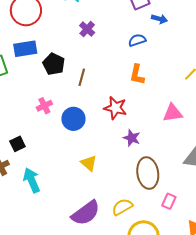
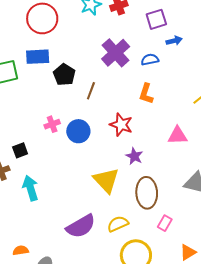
blue arrow: (159, 19) -> (174, 41), turned -35
purple cross: (87, 29) -> (116, 53), moved, size x1.8
pink cross: (44, 106) -> (52, 124), moved
yellow triangle: (89, 163) -> (106, 180), moved, size x1.6

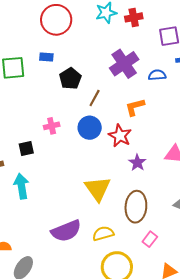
blue rectangle: (38, 57) -> (46, 57), size x0.6
orange L-shape: (146, 94) -> (135, 107), moved, turned 50
blue circle: (78, 131) -> (90, 128), moved
black square: (20, 150) -> (26, 148), moved
purple star: (134, 156) -> (137, 163), moved

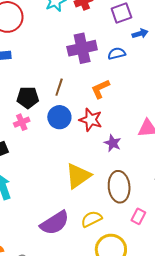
purple cross: (124, 64) -> (82, 48), turned 32
black pentagon: (70, 78) -> (28, 98), moved, turned -30
yellow triangle: (98, 189) -> (78, 176), turned 40

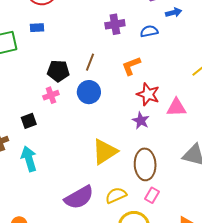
purple cross: (82, 48) -> (115, 24), size x0.7
red star: (91, 120) -> (148, 94), moved
pink rectangle: (138, 216) -> (152, 195), moved

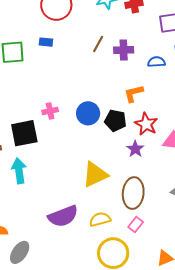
brown line: (90, 62) -> (98, 44), moved
black pentagon: (58, 71) -> (115, 121), moved
black square: (29, 121) -> (24, 133), size x1.8

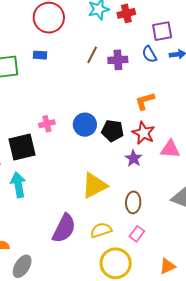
blue semicircle: (156, 62) -> (149, 54), moved, turned -114
orange L-shape: (134, 93) -> (145, 101), moved
brown ellipse: (133, 193) -> (133, 202), size x0.7
purple semicircle: (63, 216) -> (64, 228), turned -40

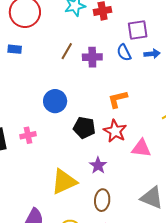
pink cross: (47, 124) -> (28, 135), moved
blue circle: (85, 125) -> (55, 101), moved
purple star: (134, 158) -> (98, 165), moved

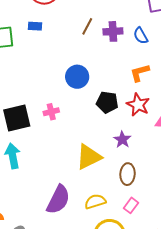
blue semicircle: (124, 53) -> (141, 36), moved

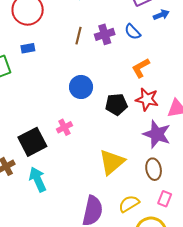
purple star: (122, 140) -> (157, 134), moved, size x1.6

